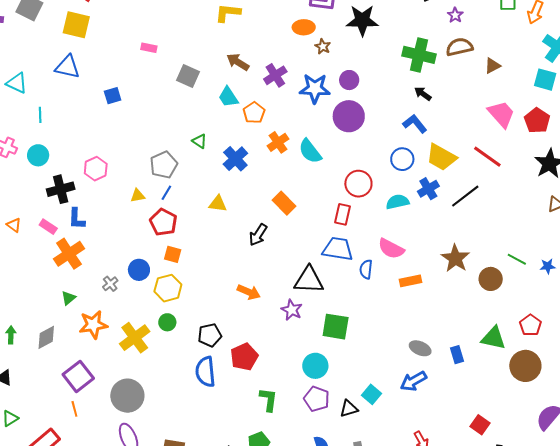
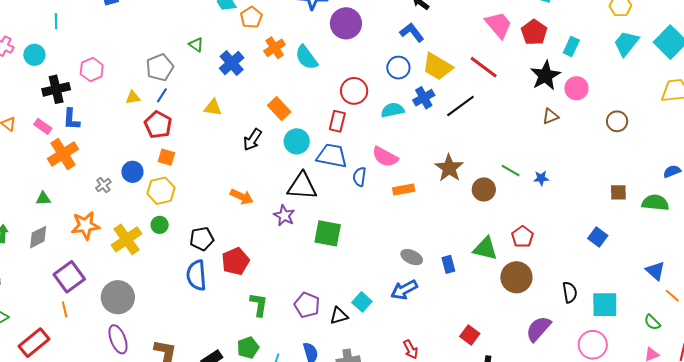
cyan line: (40, 115) -> (56, 21), moved
green triangle: (68, 298) -> (43, 199), moved, turned 35
cyan circle: (315, 366) -> (297, 141), moved

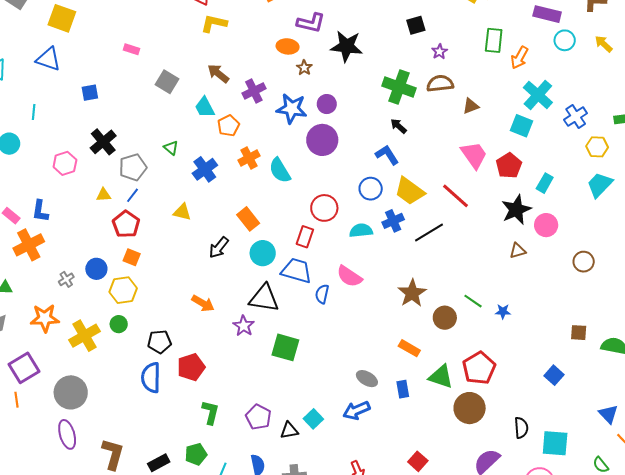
black cross: (56, 89) -> (103, 142), moved, turned -32
orange rectangle: (404, 189) -> (409, 348), moved, turned 35
red pentagon: (522, 237) -> (479, 368), size x1.5

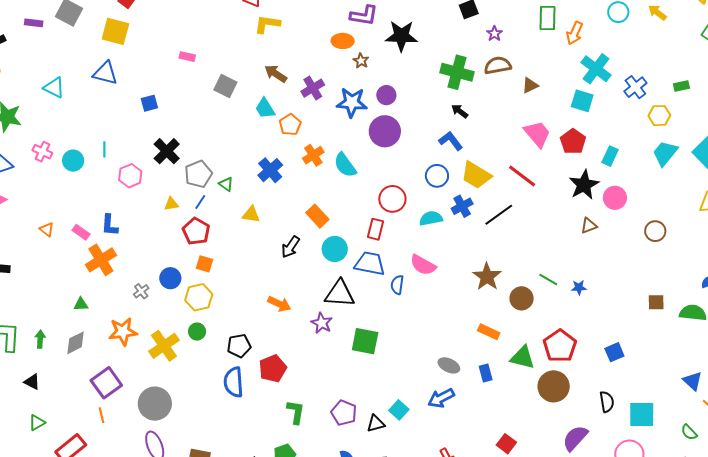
cyan line: (34, 112) -> (104, 149), moved
green triangle: (171, 148) -> (226, 184), moved
blue square: (554, 375) -> (614, 352), moved, turned 30

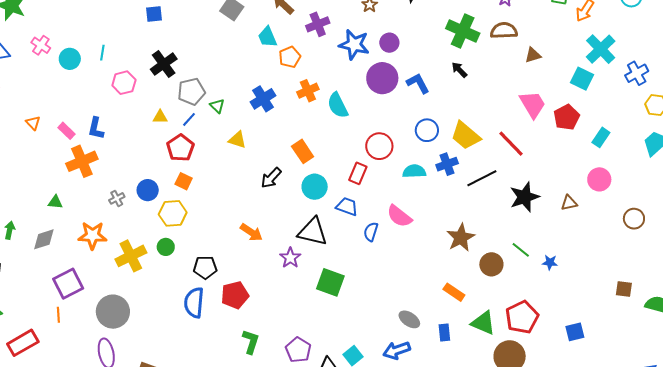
blue L-shape: (451, 141) -> (418, 83), moved
black star: (584, 185) -> (524, 197), moved
blue trapezoid: (370, 264) -> (347, 207), size x0.7

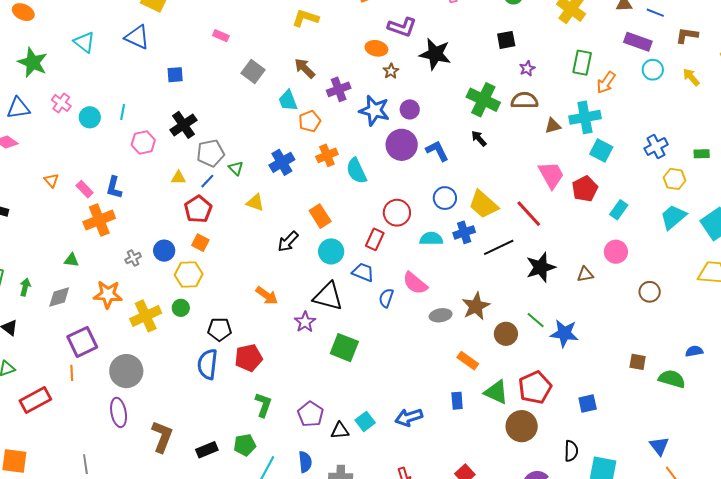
cyan cross: (601, 49) -> (585, 117), moved, turned 32
blue star: (550, 262) -> (564, 333), size x1.8
gray ellipse: (409, 319) -> (441, 315), moved, turned -45

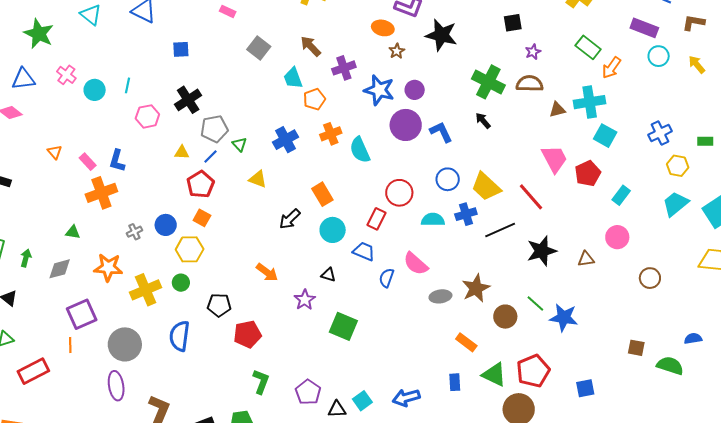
green rectangle: (582, 63) -> (588, 47), turned -65
black triangle: (328, 296) -> (328, 275), size x0.5
blue semicircle: (208, 364) -> (180, 336), moved

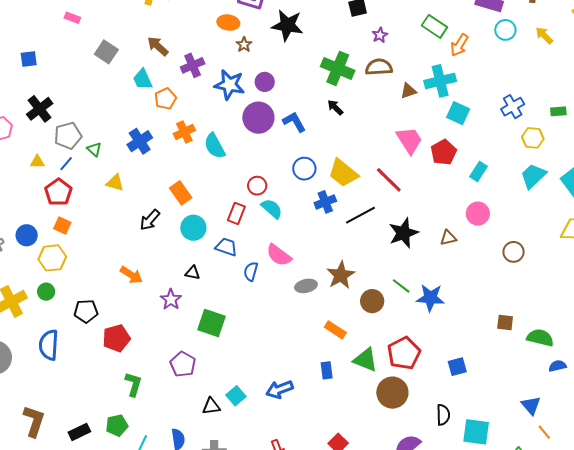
red circle: (399, 193) -> (257, 186), size x0.7
cyan semicircle: (433, 220) -> (272, 209), moved, turned 45
blue semicircle: (693, 339) -> (557, 366), moved
purple pentagon: (308, 392) -> (183, 364), moved

